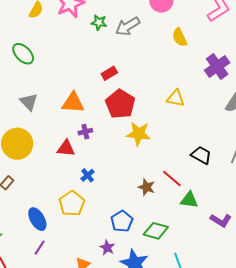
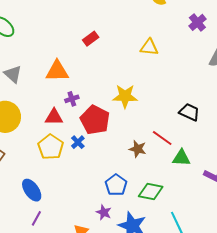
purple cross: (217, 66) -> (197, 22), size x0.7
yellow triangle: (176, 98) -> (149, 47), moved
red pentagon: (120, 104) -> (95, 120), moved
yellow pentagon: (72, 203) -> (51, 147), moved

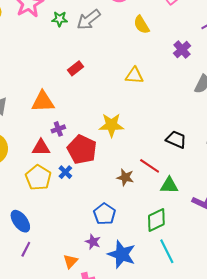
green diamond: (151, 192) -> (156, 220), moved, turned -35

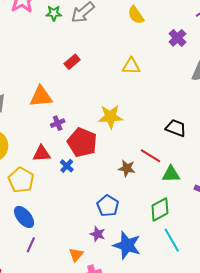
red triangle: (41, 148) -> (41, 154), moved
yellow pentagon: (38, 178) -> (21, 180), moved

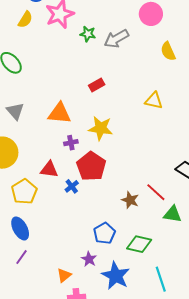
yellow star: (110, 117) -> (101, 128), moved
green diamond: (160, 209) -> (139, 244), moved, turned 30

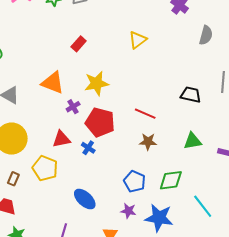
yellow triangle: (154, 101) -> (138, 40), turned -30
orange triangle: (59, 113) -> (53, 83), turned 35
red line: (156, 192) -> (145, 114), moved
blue ellipse: (20, 228) -> (85, 199), moved

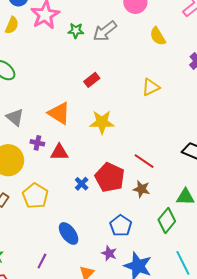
purple cross: (73, 107) -> (37, 143), moved, turned 32
red pentagon: (100, 122) -> (110, 177), moved
red triangle: (61, 139) -> (59, 152), moved
green diamond: (171, 180) -> (167, 221), moved, turned -55

